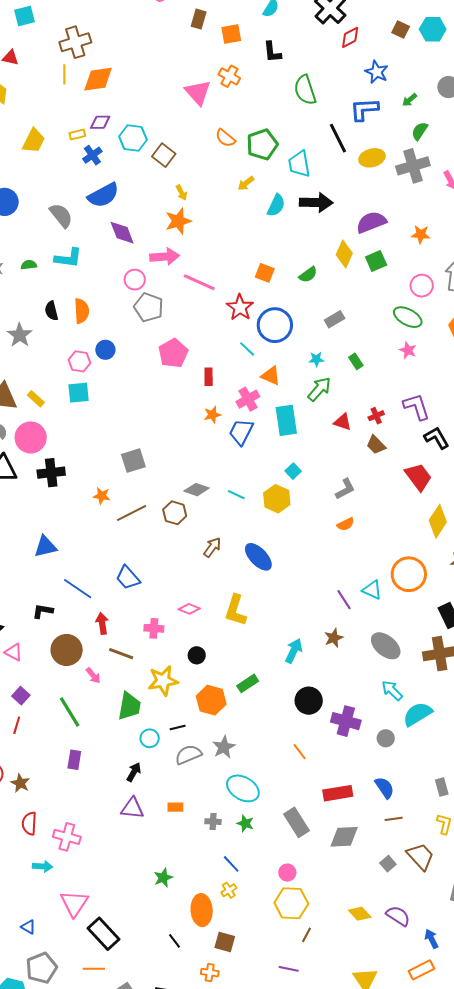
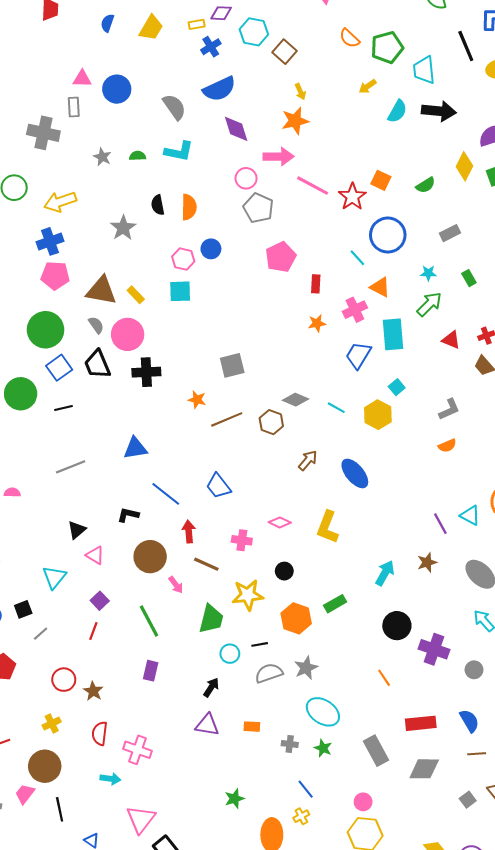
red star: (240, 307) -> (352, 197), moved
blue trapezoid: (241, 432) -> (358, 355), moved

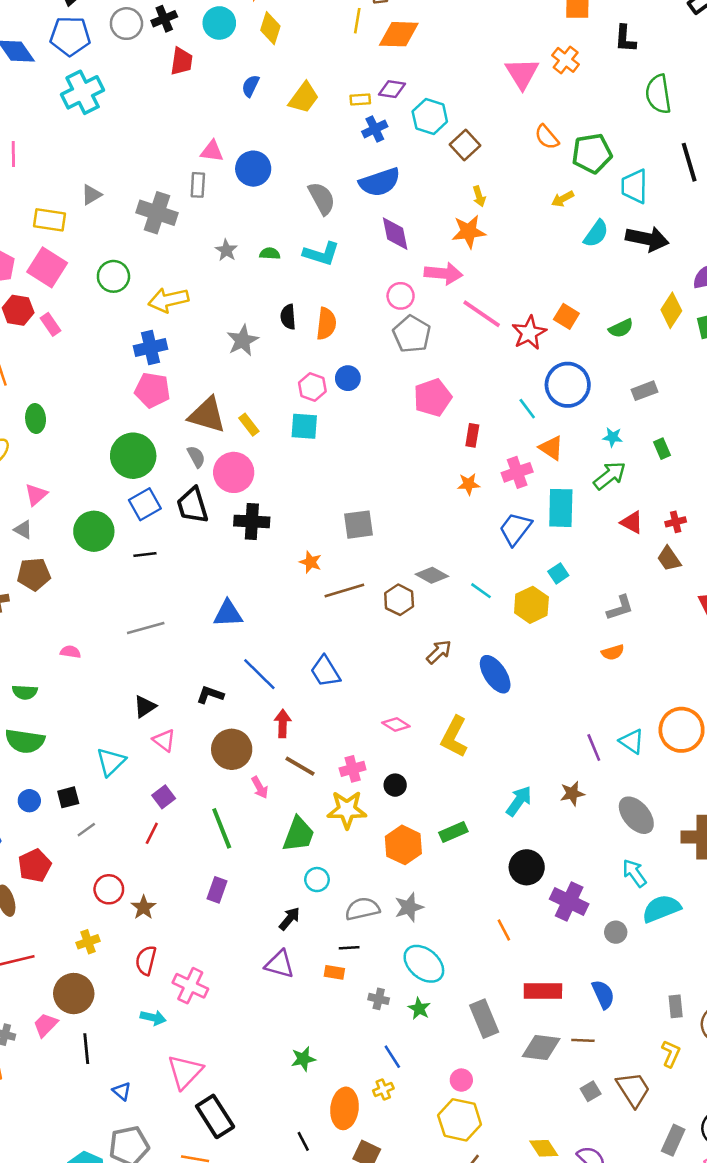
pink cross: (242, 540) -> (353, 769), moved, turned -30
black line: (260, 644) -> (349, 948), moved
brown line: (477, 754) -> (583, 1040), moved

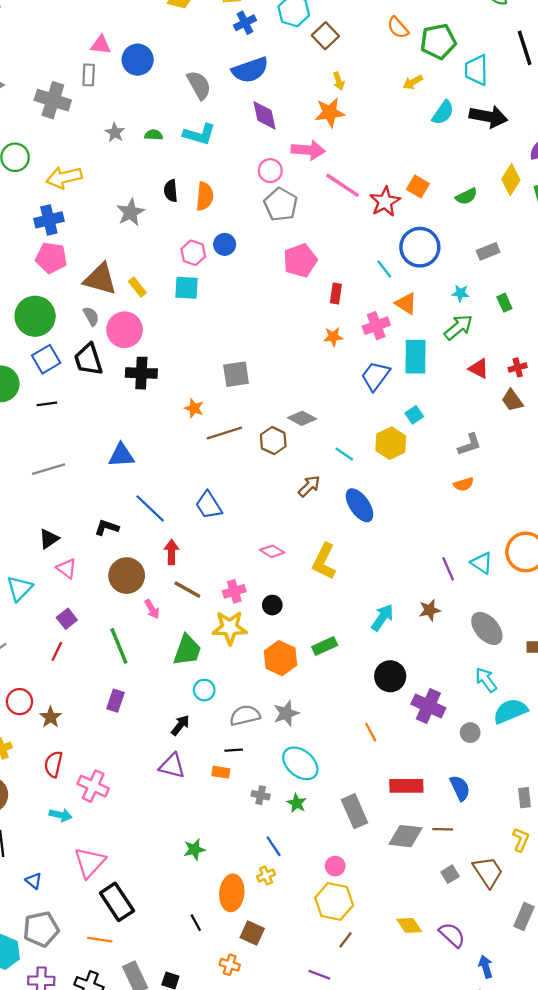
cyan line: (481, 591) -> (344, 454), moved

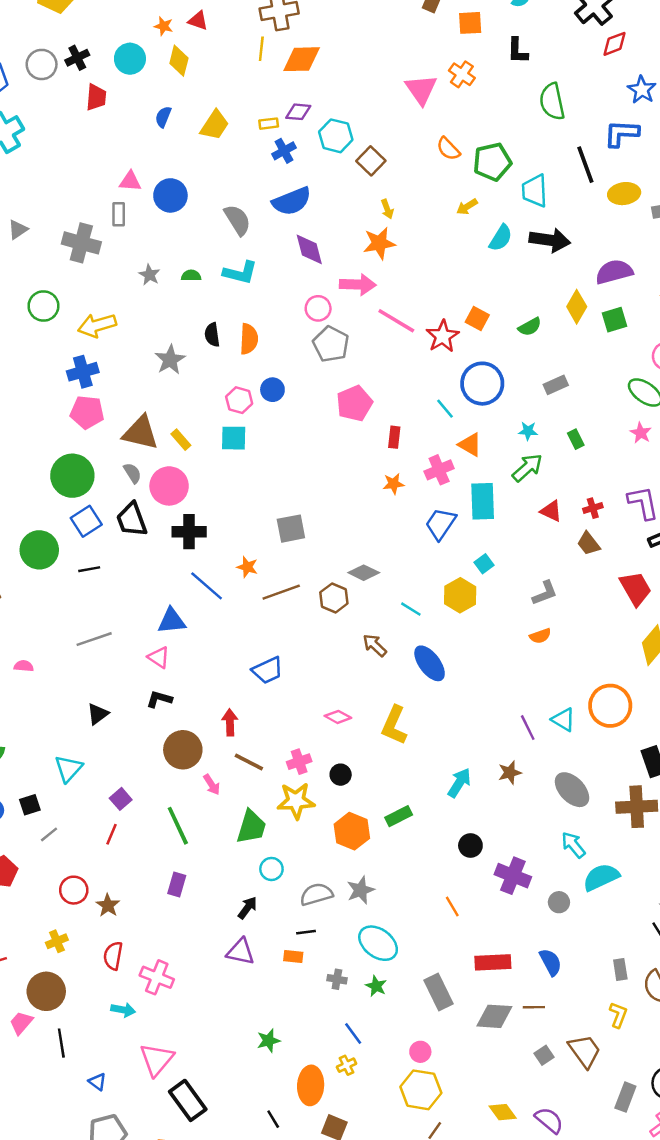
brown arrow: (309, 486) -> (375, 645), turned -90
blue trapezoid: (209, 505) -> (268, 670), turned -80
blue line: (150, 508) -> (207, 586), moved
pink triangle: (66, 568) -> (159, 657), moved
black circle: (390, 676) -> (470, 845), size x0.7

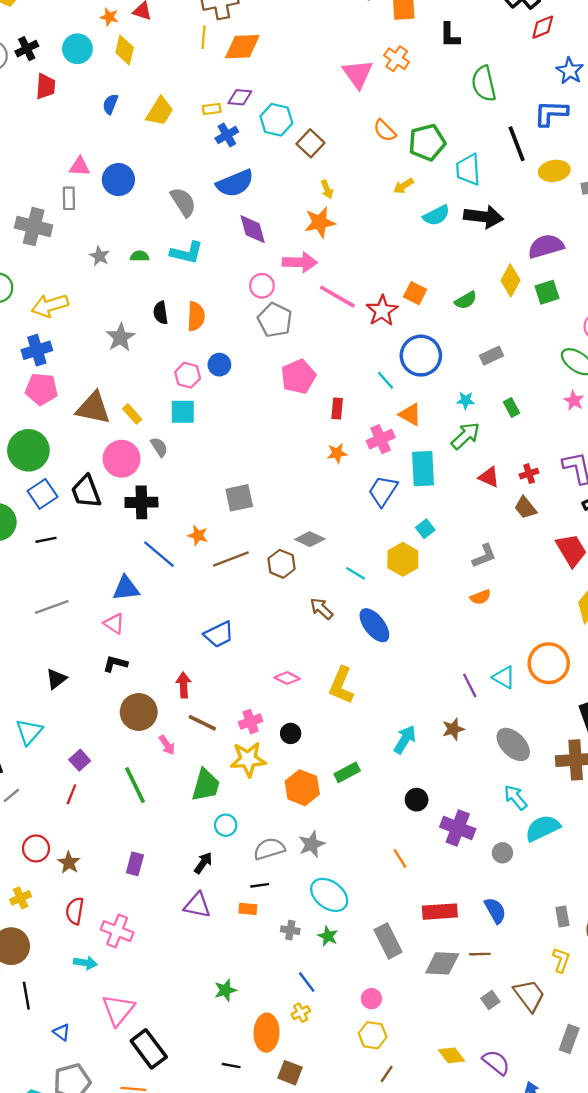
cyan semicircle: (501, 238) -> (436, 215), turned 32
gray semicircle: (133, 473) -> (159, 447), moved
purple rectangle: (177, 884) -> (135, 864), moved
yellow hexagon: (421, 1090) -> (373, 1035), size x0.7
black line: (273, 1119) -> (231, 1066), turned -48

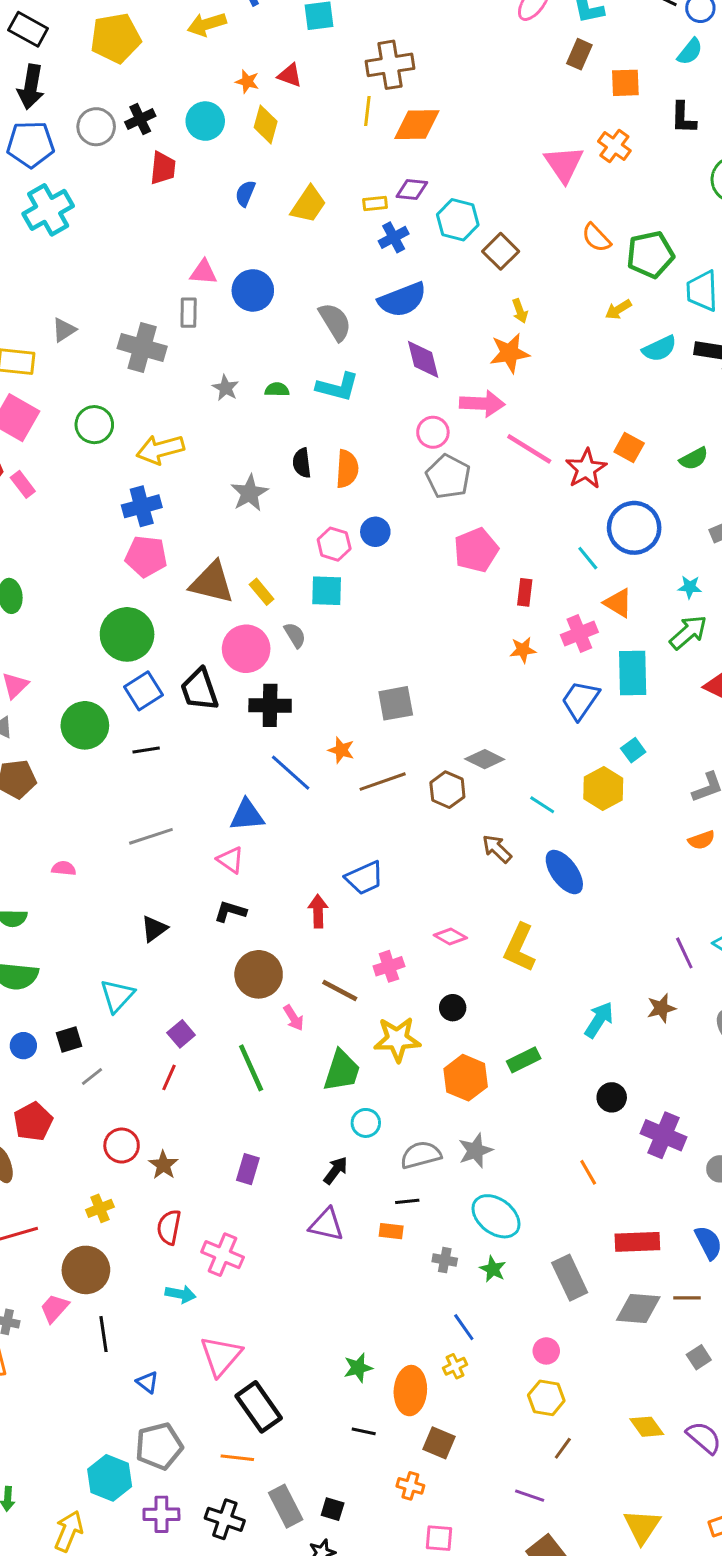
red arrow: (184, 685) -> (318, 911), moved
pink cross: (251, 722) -> (389, 966), moved
green star: (225, 990) -> (358, 1368), moved

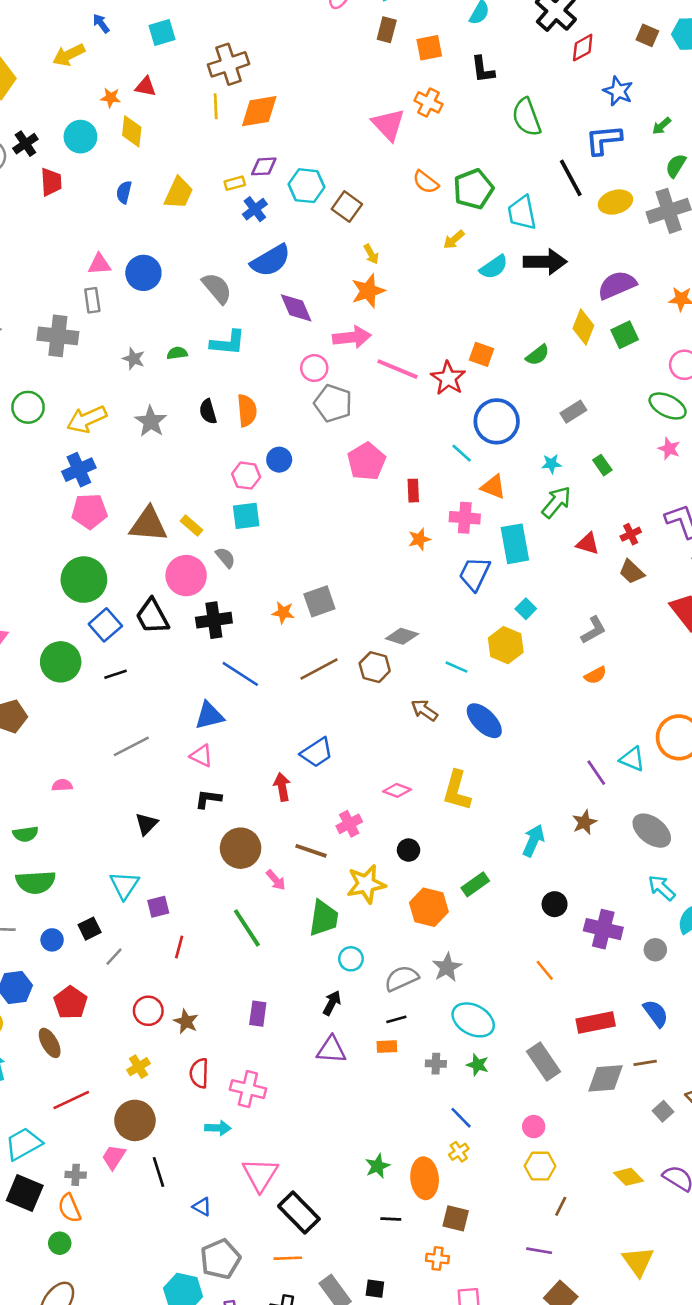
gray star: (249, 493) -> (151, 421), moved
pink cross: (579, 633) -> (465, 518), turned 36
orange star: (341, 750) -> (283, 613), moved
purple square: (181, 1034) -> (158, 907), moved, turned 35

